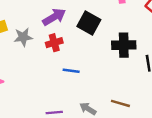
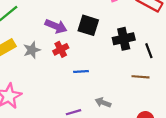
purple arrow: (54, 17) -> (56, 26), turned 65
brown line: (120, 103) -> (140, 77), moved

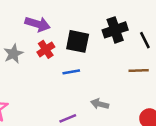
black square: (88, 25) -> (78, 41), moved

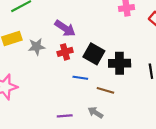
black cross: (115, 30) -> (120, 63), moved
brown line: (139, 71) -> (105, 90), moved

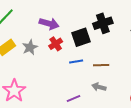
black square: (94, 54) -> (81, 37), turned -30
black cross: (120, 63) -> (103, 23), moved

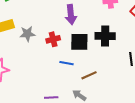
purple arrow: (49, 24) -> (71, 15), moved, turned 48
brown line: (101, 65) -> (89, 75), turned -42

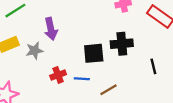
purple arrow: (71, 15) -> (51, 29), moved
red cross: (53, 39) -> (58, 75), moved

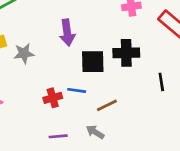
purple arrow: (51, 29) -> (67, 33), moved
red cross: (58, 75) -> (53, 98), moved

